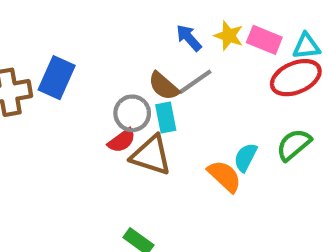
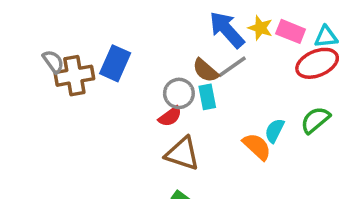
blue arrow: (189, 38) -> (227, 30), size x1.6
brown triangle: (151, 155) -> (182, 154), moved

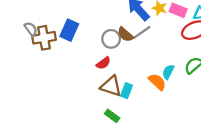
gray circle: (179, 93) -> (111, 39), moved
cyan rectangle: (207, 97) -> (126, 91), moved, turned 32

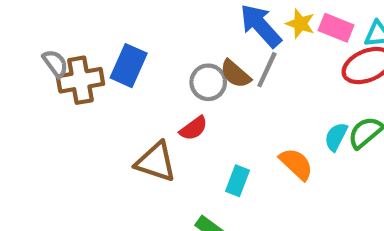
gray line: (142, 32) -> (267, 70), turned -30
cyan semicircle: (168, 72) -> (336, 137), moved
brown triangle: (111, 86) -> (156, 162), moved

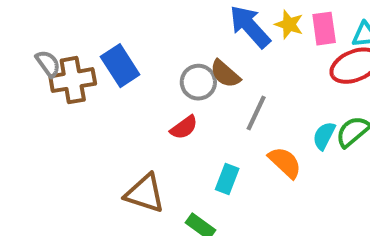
pink rectangle: (336, 28) -> (324, 29), turned 60
blue rectangle: (129, 66) -> (120, 66), turned -57
gray line: (267, 70) -> (256, 113), moved
brown triangle: (156, 162) -> (145, 193), moved

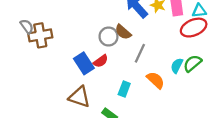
blue rectangle: (120, 66) -> (84, 63), moved

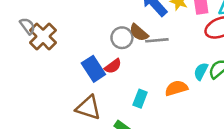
brown cross: (40, 35) -> (43, 36), turned -35
gray line: (140, 53) -> (157, 40), moved, turned 60
orange semicircle: (156, 80) -> (176, 88), turned -60

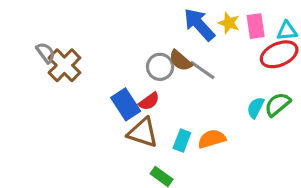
gray line: (157, 40) -> (202, 70), turned 40
orange semicircle: (176, 88) -> (212, 139), moved
brown triangle: (88, 108) -> (143, 133), moved

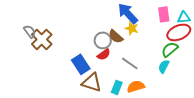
yellow star: (229, 23) -> (132, 28), moved
gray line: (202, 70) -> (130, 63), moved
red semicircle: (149, 101) -> (104, 54), moved
green semicircle: (278, 104) -> (170, 49), moved

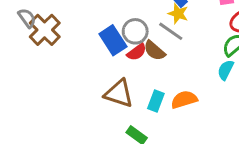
brown semicircle: (116, 36) -> (154, 51), moved
gray line: (130, 63) -> (171, 31), moved
blue rectangle: (81, 64) -> (113, 40), moved

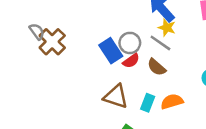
brown semicircle: (154, 51) -> (157, 67), moved

